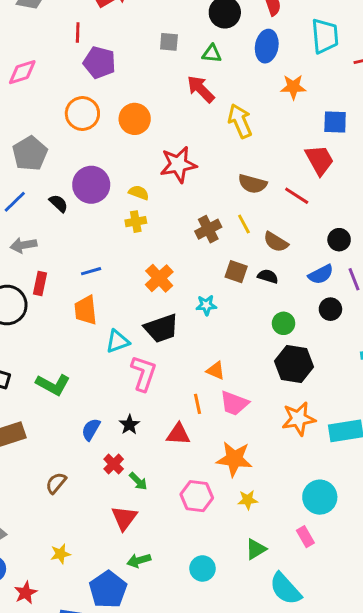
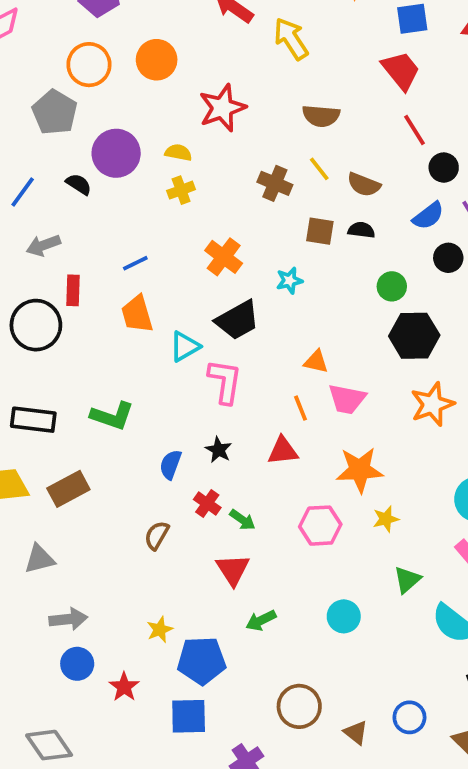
gray pentagon: (30, 154) -> (55, 112), moved
red line: (297, 196) -> (415, 130), moved, turned 35
brown cross: (208, 229) -> (275, 183), turned -30
brown semicircle: (56, 483) -> (157, 535), moved
blue pentagon: (108, 589) -> (202, 661), moved, turned -30

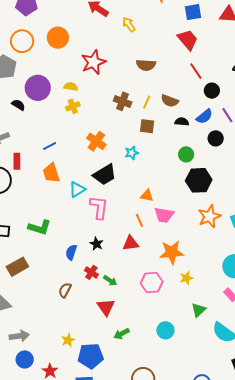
yellow arrow: (291, 39) -> (129, 24), size x0.7
yellow line: (319, 169) -> (147, 102), moved, turned 64
black semicircle: (361, 230) -> (182, 122), moved

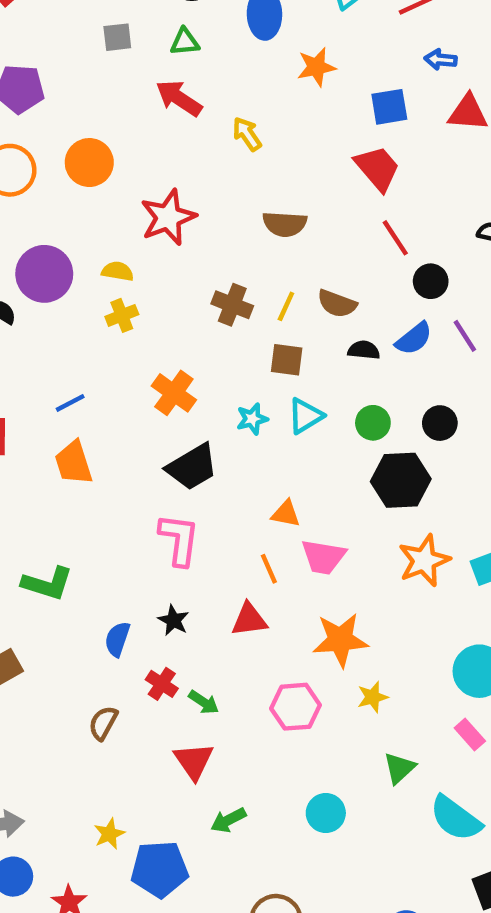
black circle: (216, 138) -> (440, 423), moved
cyan triangle: (77, 189) -> (305, 416), moved

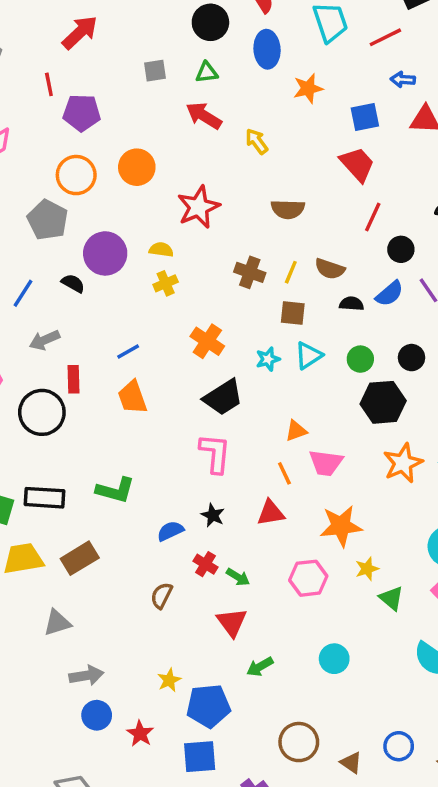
red line: (395, 238) -> (373, 217), turned 60
orange triangle: (286, 514) -> (296, 431), turned -30
blue semicircle: (117, 639) -> (170, 531), turned 48
green triangle: (399, 768) -> (391, 598), moved, turned -36

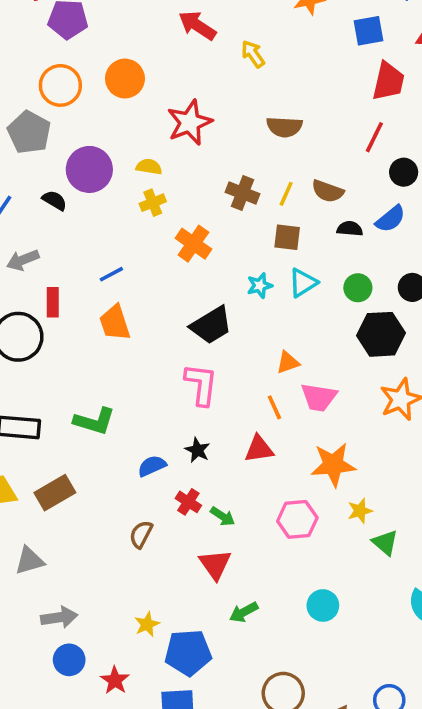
red trapezoid: (357, 164) -> (388, 81), moved, turned 54
orange cross: (207, 341) -> (193, 244), moved

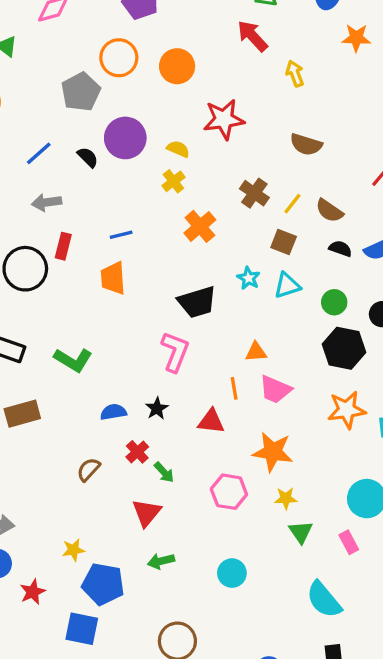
yellow cross: (153, 203) -> (173, 181), turned -30
cyan star: (260, 286) -> (249, 278), turned 30

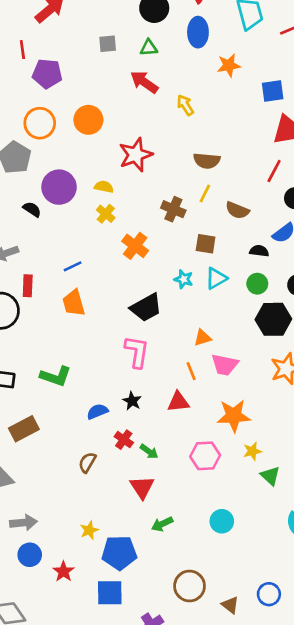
yellow line: (292, 204) -> (205, 193), moved
black semicircle: (340, 249) -> (259, 251), moved

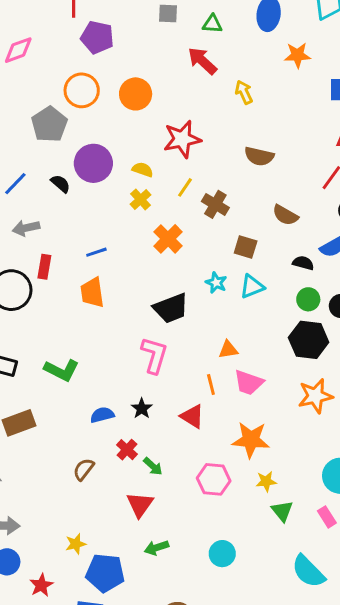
yellow line: (205, 193) -> (185, 187), moved
green circle: (257, 284) -> (308, 299), moved
red triangle: (178, 402) -> (192, 416), turned 30

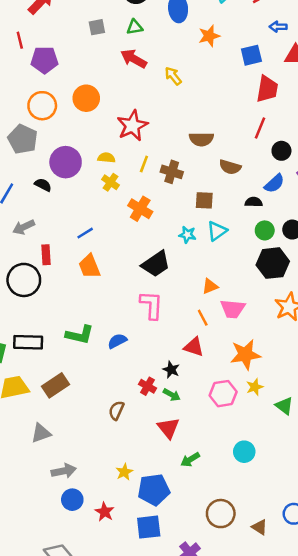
brown semicircle: (259, 156) -> (201, 139), moved
black star: (142, 408) -> (171, 370), moved
blue semicircle: (102, 415) -> (117, 341), moved
yellow star: (266, 481) -> (255, 387), moved

